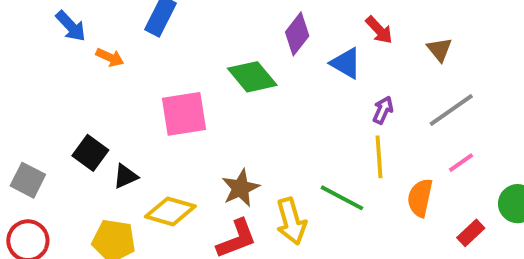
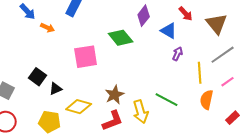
brown triangle: (440, 50) -> (217, 24), size x1.6
purple arrow: (383, 110) -> (178, 54), moved
yellow line: (379, 157) -> (200, 73), moved

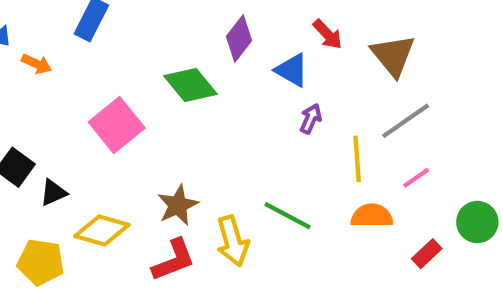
pink square: (86, 57) -> (117, 125), turned -30
orange semicircle: (207, 100) -> (372, 216), turned 78

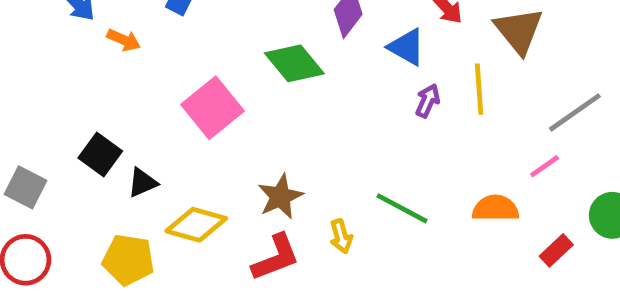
gray line: (406, 121) -> (575, 112), moved
yellow line: (357, 159) -> (479, 89), moved
yellow arrow: (233, 241) -> (341, 236), size x0.6

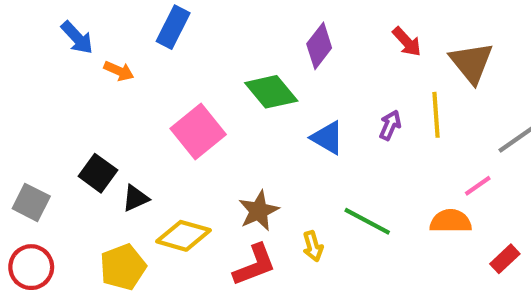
blue triangle: (407, 47) -> (327, 138), moved
pink line: (545, 166) -> (478, 186), moved
yellow pentagon: (128, 260) -> (123, 267), turned -30

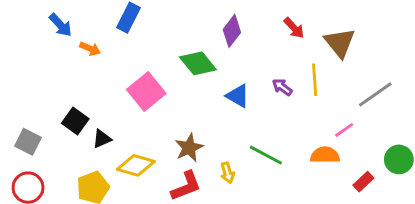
purple arrow: (390, 125) -> (282, 87), turned -78

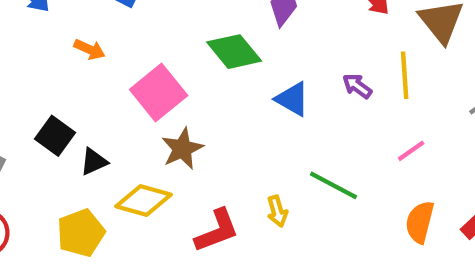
orange arrow: (90, 49) -> (89, 49), moved
pink line: (344, 130) -> (411, 151), moved
brown star: (189, 148) -> (182, 149), moved
orange semicircle: (325, 155) -> (420, 222), moved, turned -76

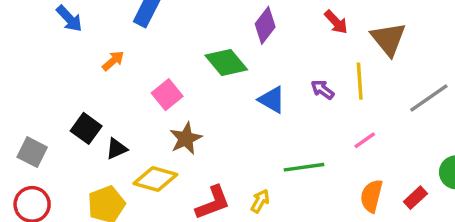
orange arrow: (89, 49) -> (113, 61), turned -65
pink square: (159, 93) -> (167, 95), size x0.7
green line: (333, 185) -> (304, 167), turned -36
yellow arrow: (277, 211) -> (260, 201), moved, turned -135

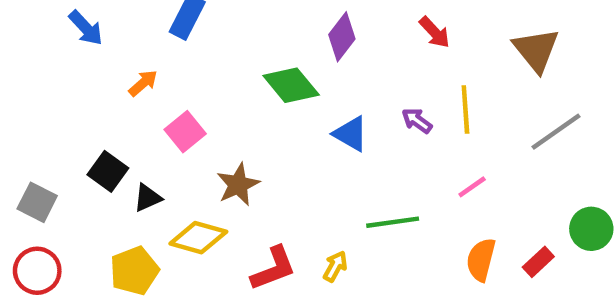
brown triangle: (388, 39) -> (536, 50), moved
pink square: (167, 95) -> (185, 132), moved

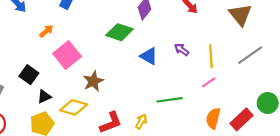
green diamond: (291, 85) -> (119, 32), turned -32
yellow line: (465, 110) -> (211, 56), moved
pink square: (185, 132) -> (67, 55), size x1.4
black triangle: (148, 198) -> (44, 96), moved
red rectangle: (538, 262) -> (241, 119), size x1.5

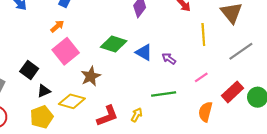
orange arrow: (46, 31) -> (57, 26), moved
green diamond: (119, 32) -> (114, 44), moved
purple arrow: (182, 50) -> (169, 59), moved
yellow line: (211, 56) -> (203, 35), moved
red rectangle: (241, 119) -> (232, 92), moved

